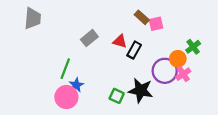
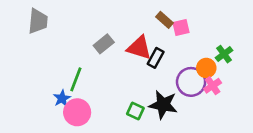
red triangle: (120, 41) -> (139, 48), size x1.5
blue star: (76, 85) -> (62, 98), moved

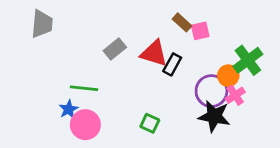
green cross: (224, 54) -> (248, 60), size x1.5
green line: (76, 79) -> (84, 88), turned 75
black star: (163, 105) -> (214, 116), moved

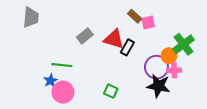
pink cross: (235, 95) -> (174, 70), turned 32

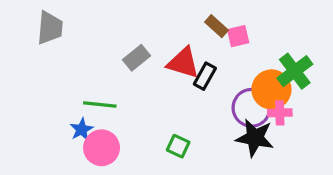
orange circle: (169, 56) -> (271, 89), size x1.5

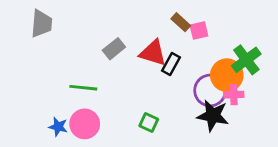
blue star: (82, 129) -> (58, 127), moved, turned -30

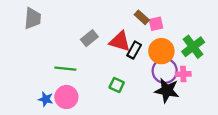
orange circle: (227, 75) -> (161, 51), moved
green square: (149, 123) -> (117, 85), moved

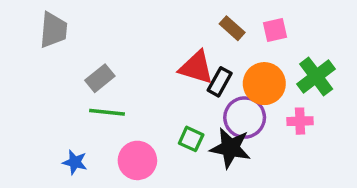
pink square: (156, 24) -> (275, 30), moved
gray rectangle: (89, 38) -> (100, 78), moved
purple circle: (165, 71) -> (245, 118), moved
black star: (167, 90) -> (230, 148), moved
pink circle: (66, 97) -> (137, 160), moved

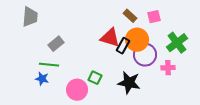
orange circle: (264, 84) -> (137, 40), moved
green line: (107, 112) -> (49, 65), moved
purple circle: (245, 118) -> (145, 55), moved
green square: (191, 139) -> (95, 78), moved
blue star: (75, 162) -> (42, 79), moved

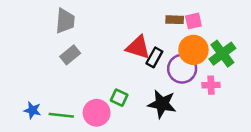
brown rectangle: (130, 16) -> (175, 20), moved, turned -40
gray trapezoid: (30, 17) -> (65, 21), moved
orange circle: (137, 40) -> (193, 50), moved
green line: (49, 65) -> (61, 115), moved
blue star: (42, 79) -> (32, 110), moved

